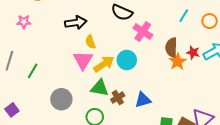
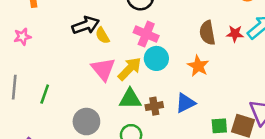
pink cross: (143, 32) -> (146, 34), moved
yellow semicircle: (90, 42) -> (102, 35), moved
orange star: (178, 62) -> (198, 66), moved
brown cross: (118, 98) -> (154, 106), turned 32

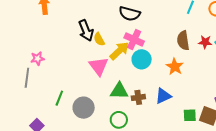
black arrow: (86, 25) -> (86, 31), turned 85
pink star: (22, 37) -> (37, 59), moved
yellow arrow: (130, 69) -> (119, 51), moved
green line: (45, 94) -> (59, 98), moved

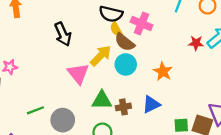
yellow semicircle: (99, 39) -> (116, 29), moved
pink cross: (134, 39) -> (141, 23), moved
brown semicircle: (183, 40) -> (125, 42), moved, turned -42
green line: (59, 98) -> (35, 110), turned 49

